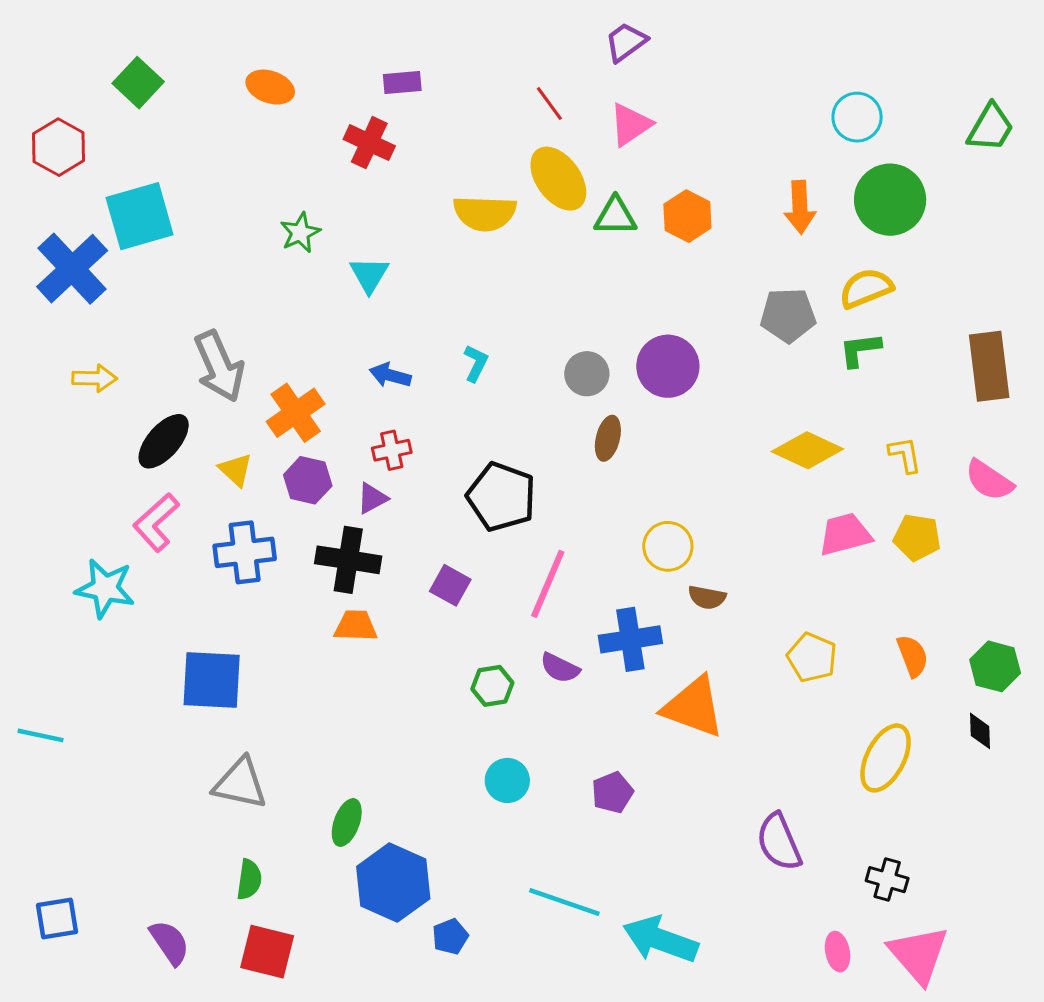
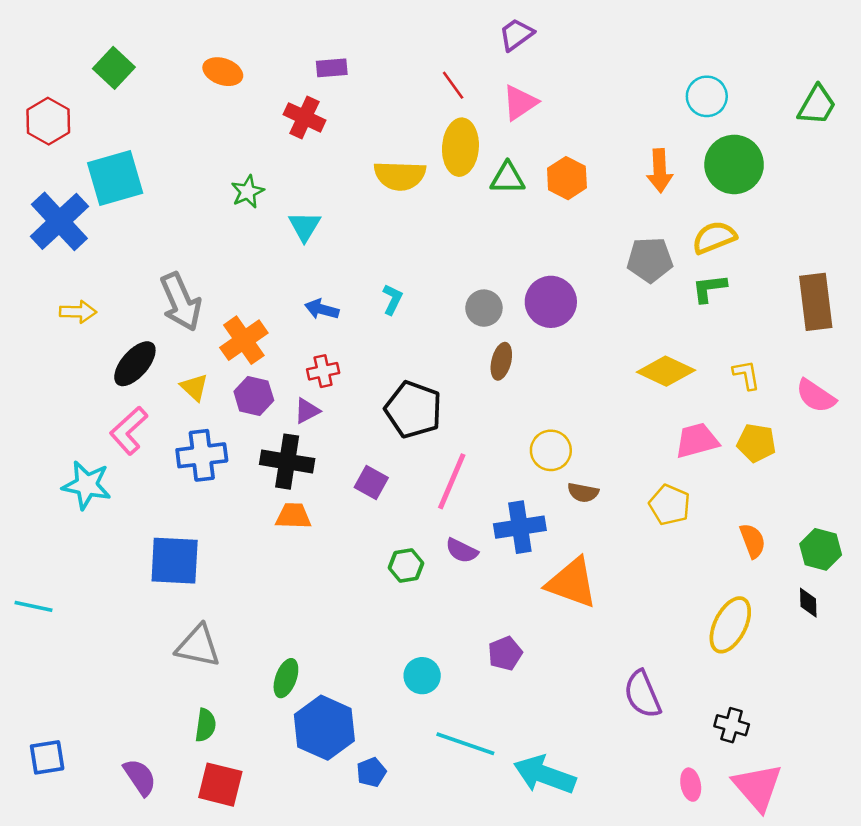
yellow ellipse: (558, 179) -> (460, 147), turned 40
yellow pentagon: (812, 657) -> (670, 505), moved
cyan circle: (507, 780) -> (422, 676), moved

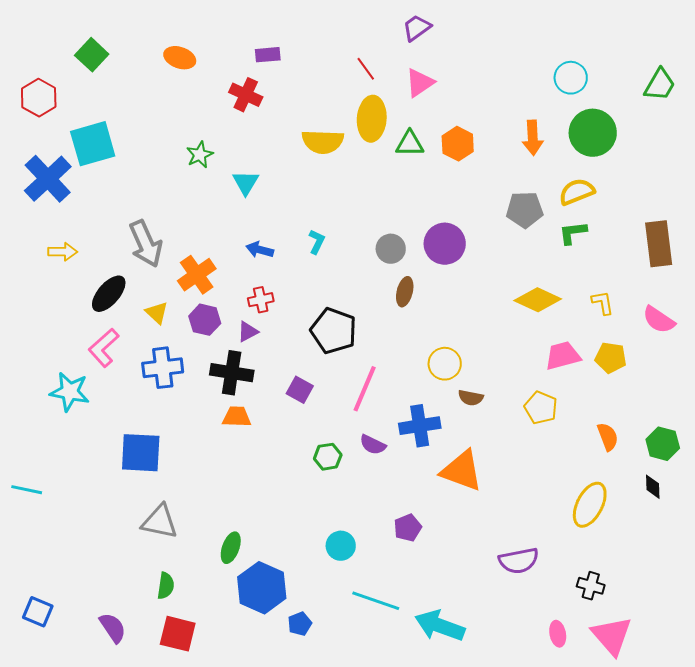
purple semicircle: (642, 694) -> (519, 561), turned -78
blue square: (47, 757) -> (38, 612), turned 32

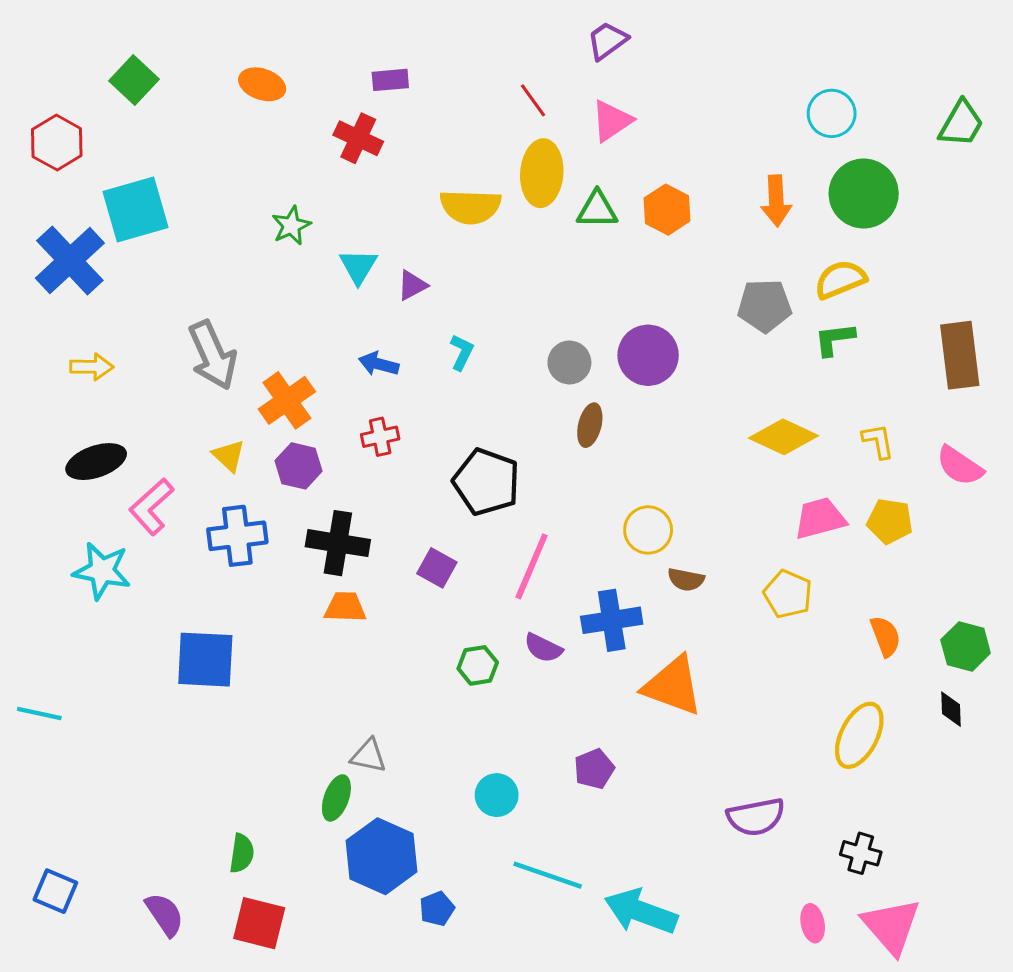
black ellipse: (109, 294) -> (96, 462), moved, turned 30
purple triangle: (248, 332) -> (412, 285), moved
gray triangle: (160, 522) -> (368, 756), moved, size x0.7

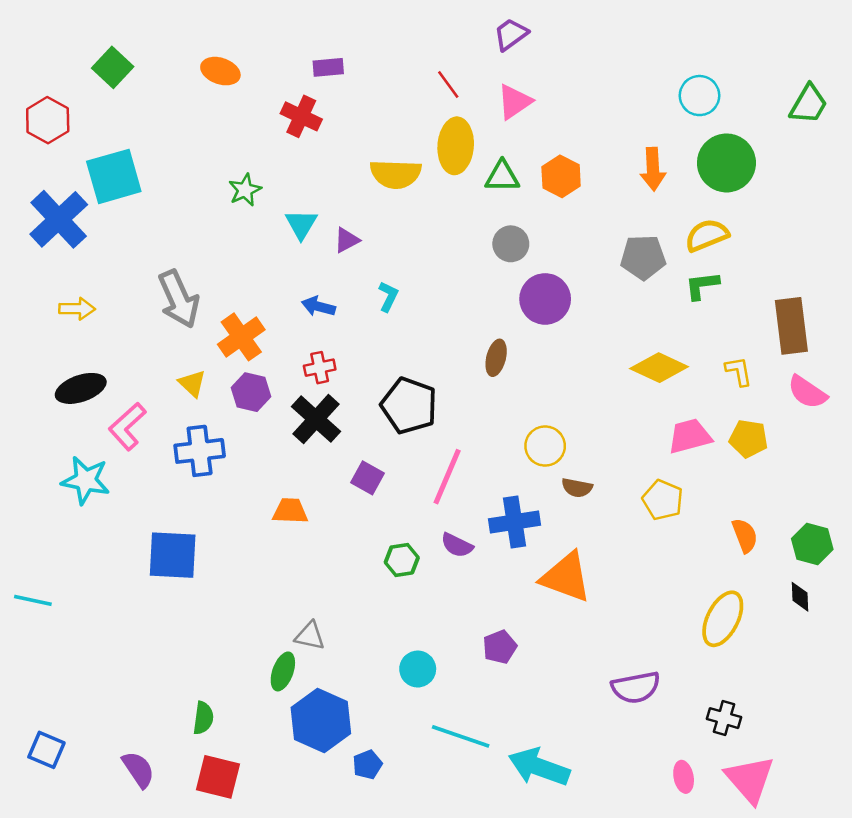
brown rectangle: (960, 355) -> (791, 326), moved
gray circle: (569, 362) -> (511, 244), moved
black cross: (338, 543) -> (316, 419), moved, turned 33

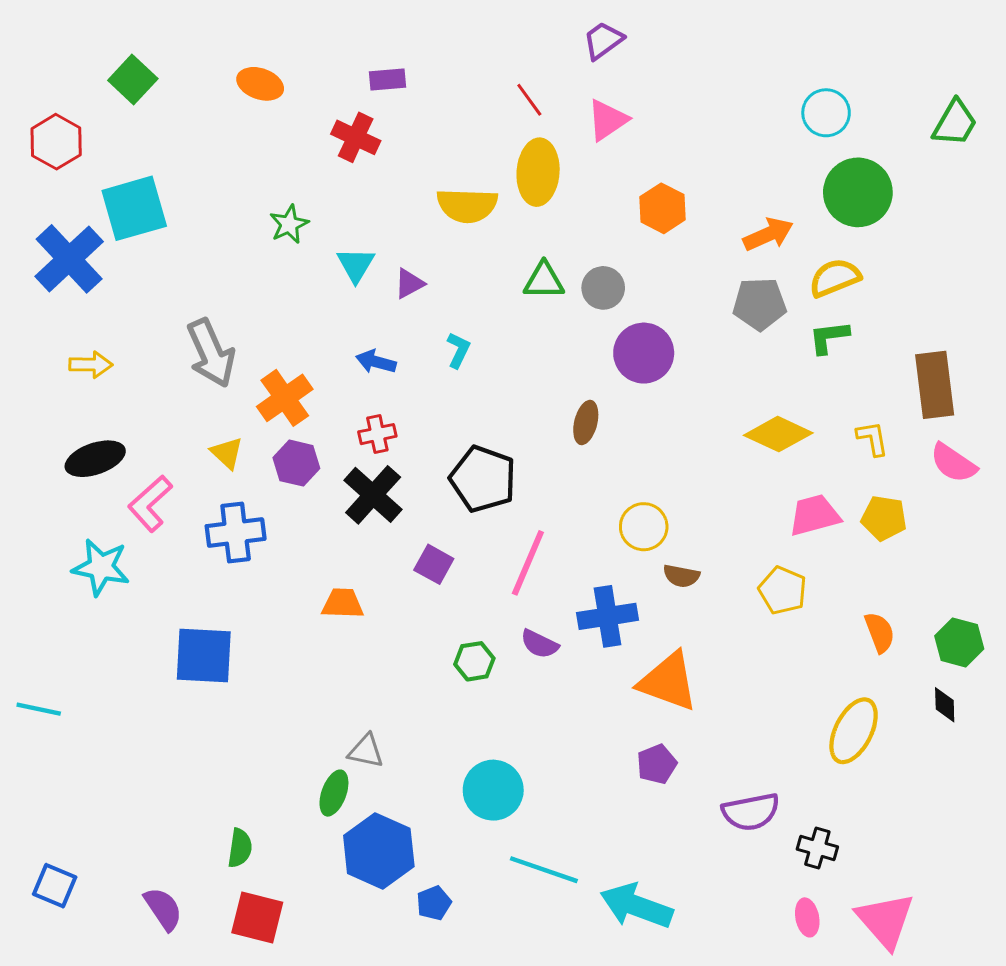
orange arrow: (653, 169) -> (768, 234), moved, turned -111
green triangle: (502, 176) -> (544, 281), moved
purple pentagon: (500, 647) -> (657, 764), moved
cyan circle: (418, 669) -> (493, 790), size x1.4
black cross: (724, 718) -> (817, 848), moved

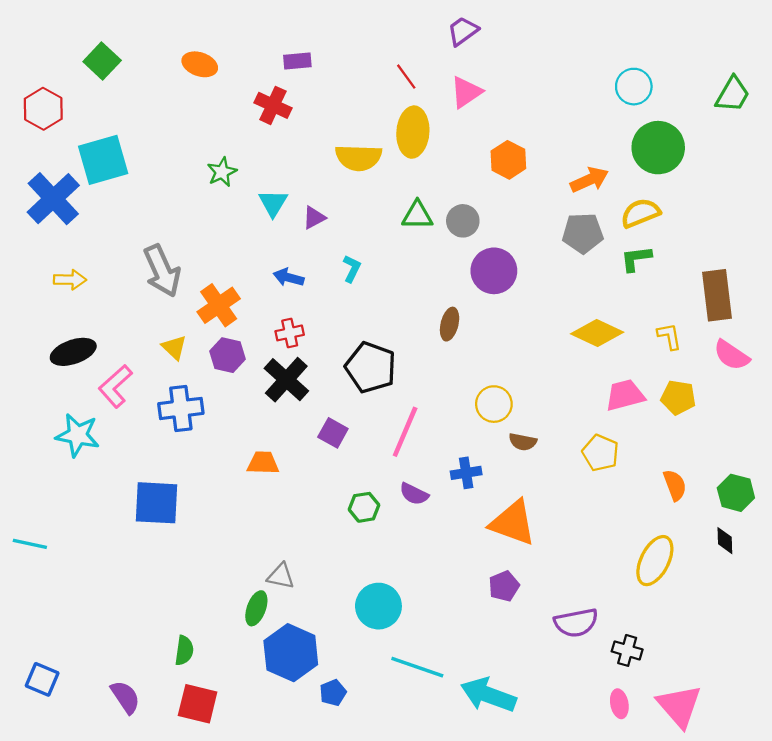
blue cross: (608, 616) -> (466, 473), size x0.7

